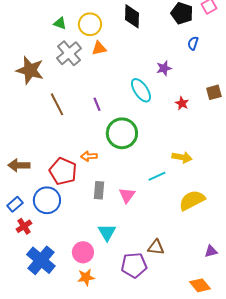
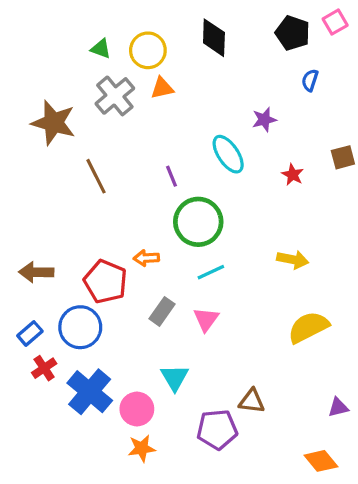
purple line: (97, 104) -> (172, 176), moved
cyan line: (157, 176) -> (211, 272), moved
gray rectangle: (99, 190) -> (162, 311), turned 30
blue cross: (41, 260) -> (90, 392), moved

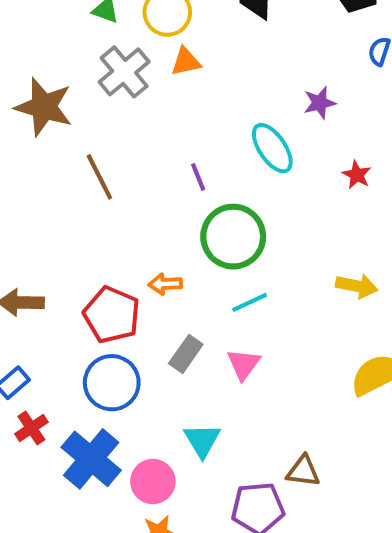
blue circle: (80, 327) -> (112, 383), moved

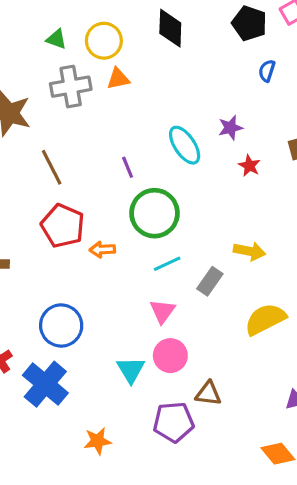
gray cross: (124, 72) -> (71, 87), turned 30
purple star: (320, 103) -> (230, 128), moved
red pentagon: (112, 315) -> (63, 226), moved
gray rectangle: (186, 354) -> (210, 281), moved
pink circle: (153, 482) -> (170, 356), moved

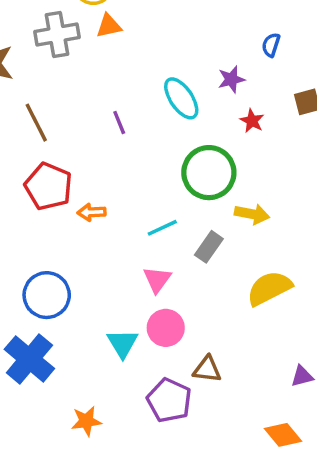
blue semicircle: (267, 71) -> (271, 45), moved
green circle: (155, 213) -> (209, 173), moved
purple pentagon: (173, 422) -> (169, 400), turned 30

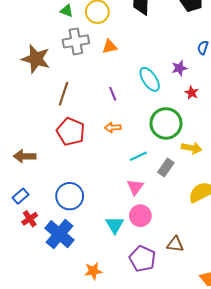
orange triangle: (109, 26) -> (110, 47), moved
brown line: (36, 123) -> (64, 94), turned 45
orange arrow: (92, 212) -> (113, 128), moved
brown triangle: (207, 369) -> (175, 244), moved

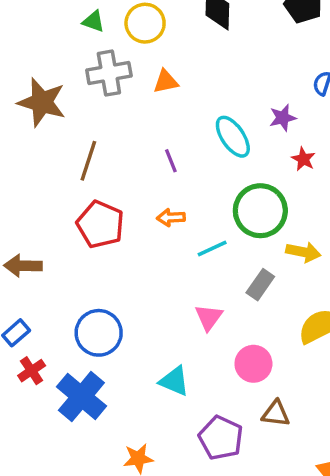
cyan line: (138, 156) -> (212, 249), moved
pink circle: (140, 216) -> (253, 364), moved
cyan triangle: (115, 225) -> (174, 381), turned -36

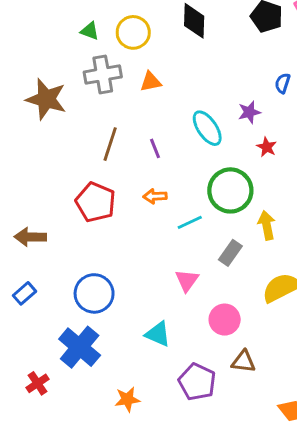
brown line: (88, 161) -> (110, 144), moved
yellow arrow: (303, 252) -> (267, 225), turned -112
red cross: (32, 371) -> (38, 383), moved

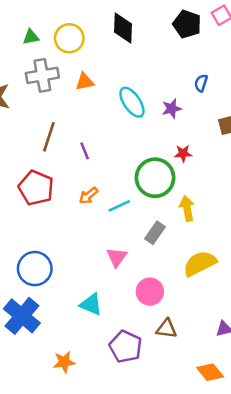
green triangle: (90, 31) -> (31, 37), turned -30
cyan ellipse: (207, 128) -> (132, 102), moved
red star: (267, 147) -> (183, 153), moved, turned -30
purple line: (155, 148) -> (85, 151), moved
orange arrow: (155, 196) -> (88, 196), moved, turned -36

